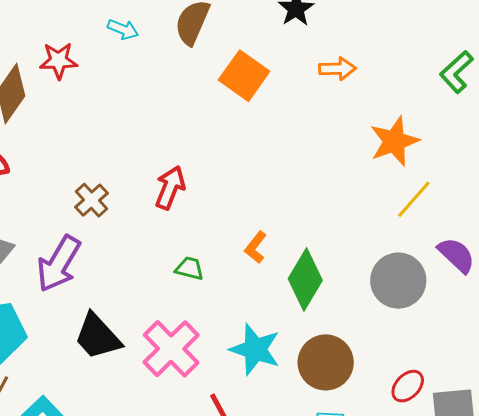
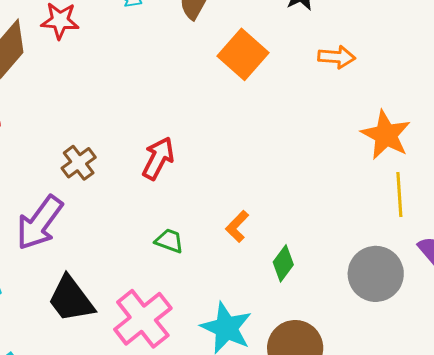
orange star: (394, 141) -> (386, 135), turned -30
yellow line: (414, 199) -> (399, 194), turned -51
green diamond: (305, 279) -> (283, 263), size x0.6

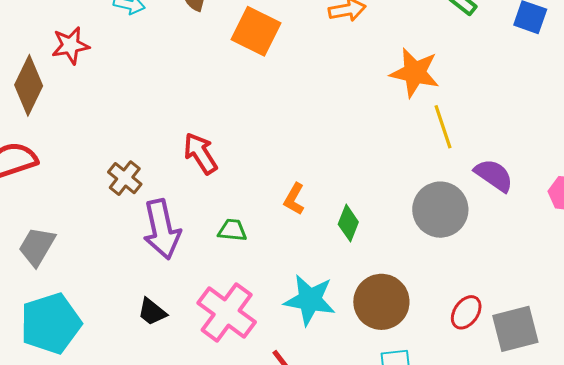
red arrow: (158, 158) -> (200, 153), turned -45
purple arrow: (40, 223) -> (162, 229), moved, turned -34
black trapezoid: (71, 299) -> (152, 312), size x0.6

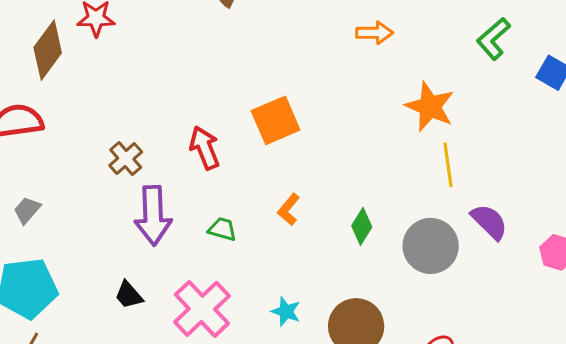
orange square: (256, 31) -> (276, 120), moved, turned 30
green diamond: (348, 223) -> (362, 226), moved
gray trapezoid: (37, 246) -> (27, 210), size x0.7
cyan star: (310, 300) -> (286, 312), size x0.6

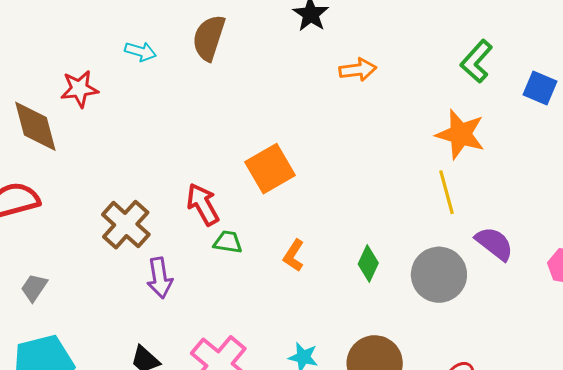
brown diamond: (48, 50) -> (35, 126), turned -44
orange star: (430, 107) -> (460, 134), moved
brown cross: (126, 159) -> (126, 225), size x1.4
purple arrow: (153, 215) -> (160, 278), size x0.7
green trapezoid: (222, 229) -> (228, 242), moved

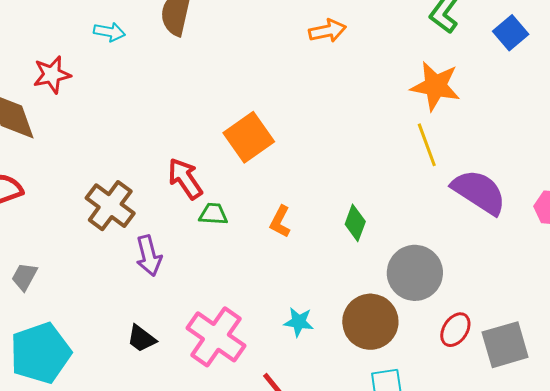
blue square: (540, 88) -> (511, 33), turned 32
purple semicircle: (494, 244) -> (479, 192), size x1.4
gray circle: (439, 275) -> (415, 273), moved

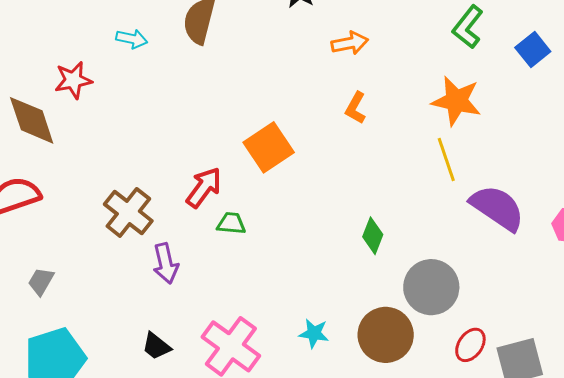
red arrow: (185, 179) -> (204, 187), turned 69
orange L-shape: (280, 222) -> (356, 108), moved

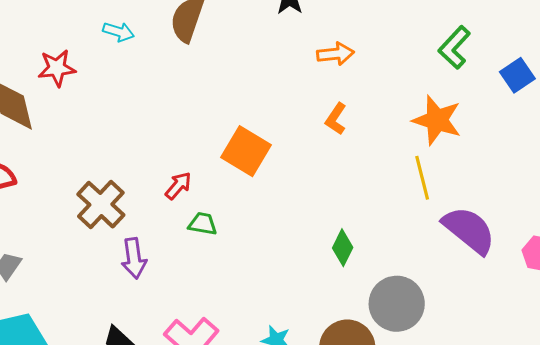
orange square: (269, 147) -> (246, 151), turned -30
red arrow: (204, 187) -> (178, 186), size x0.7

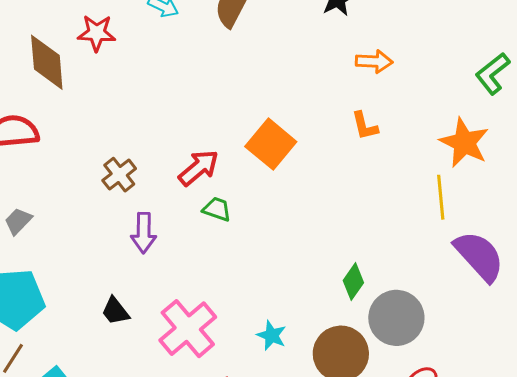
orange L-shape: (336, 119) -> (365, 126), turned -56
red arrow: (178, 186) -> (199, 168), size x1.4
brown cross: (101, 205) -> (119, 175), size x0.7
green diamond: (343, 248) -> (353, 282), moved

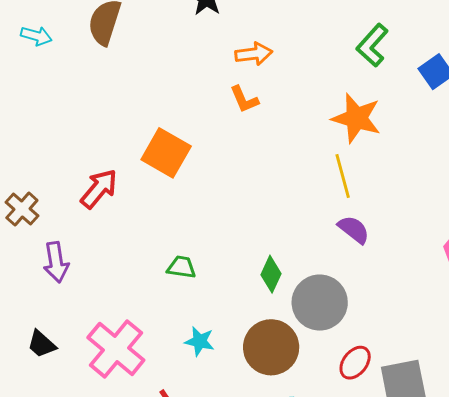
orange L-shape: (365, 126) -> (244, 99), moved
green trapezoid: (217, 209) -> (181, 267), moved
purple semicircle: (479, 256) -> (354, 230), moved, size x0.6

